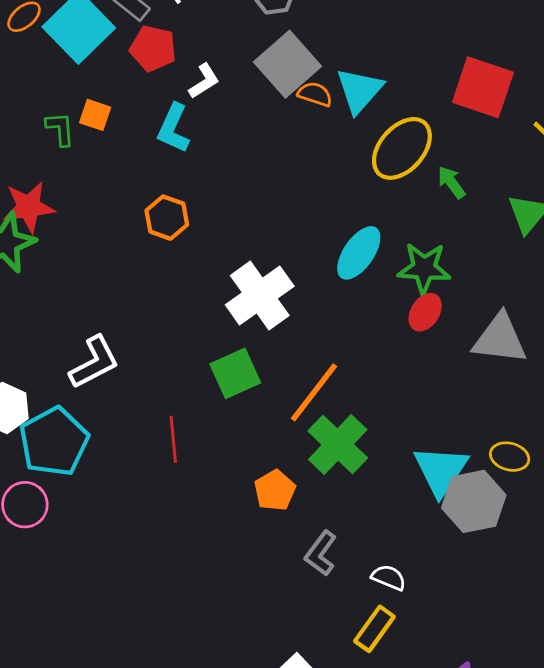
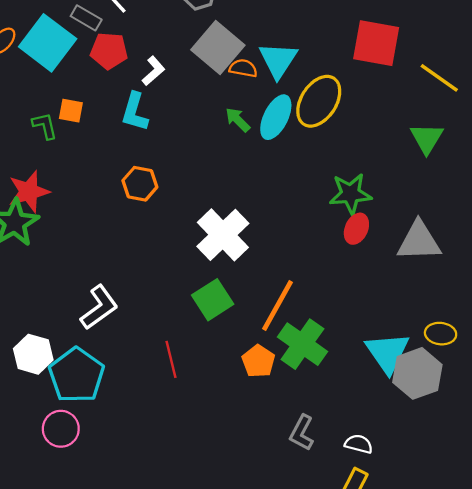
green arrow: (451, 182) -> (238, 120), moved
cyan ellipse: (359, 253) -> (276, 117), moved
orange pentagon: (275, 490) -> (258, 361), moved

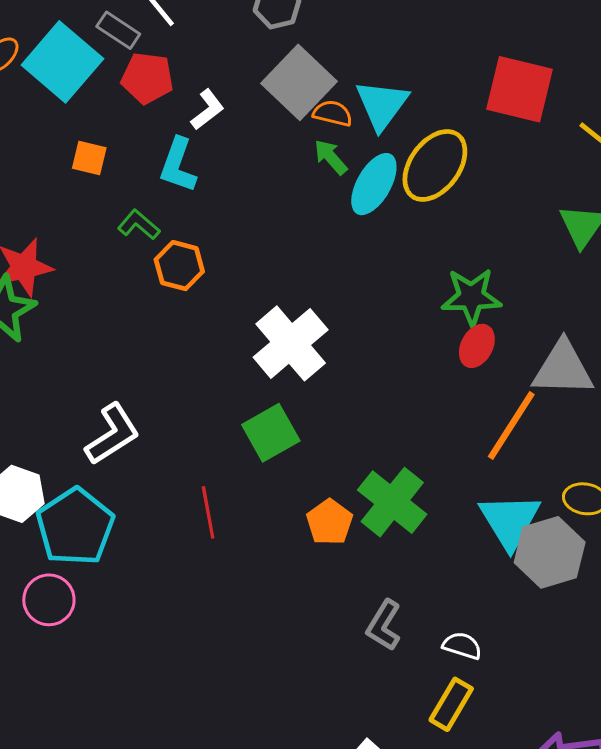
green arrow: (238, 120) -> (331, 157), moved
green L-shape: (45, 126) -> (139, 225), moved, turned -40
orange line: (277, 306) -> (511, 425), moved

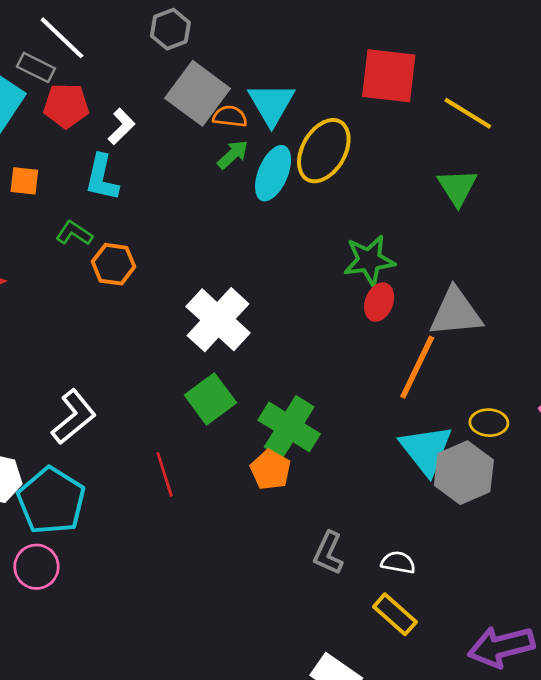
green arrow: (331, 157) -> (233, 154), turned 96
green cross: (392, 502) -> (289, 427), moved
yellow rectangle: (451, 704) -> (395, 614), turned -72

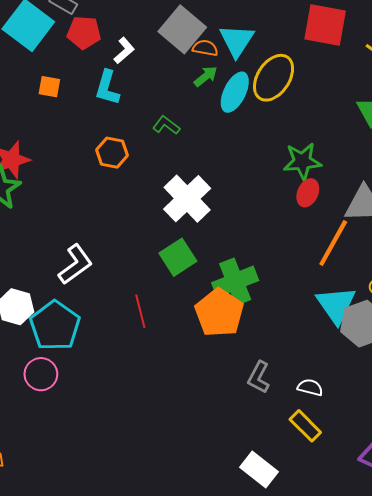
green L-shape: (74, 233) -> (166, 125), moved
green cross: (289, 427) -> (235, 282), turned 33
orange pentagon: (271, 470) -> (219, 313), size x1.6

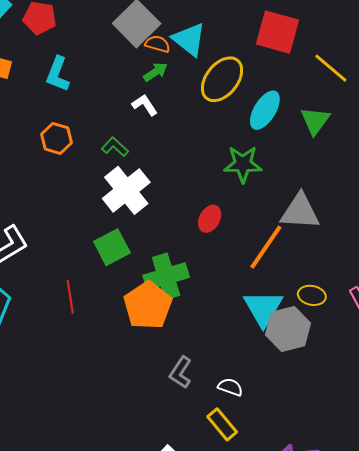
cyan triangle: (237, 41) -> (189, 39), turned -30
white L-shape: (124, 51) -> (145, 105), moved, turned -88
cyan ellipse: (235, 92) -> (265, 110), moved
green L-shape: (166, 125) -> (115, 147), moved
red ellipse: (308, 193) -> (210, 219), moved

